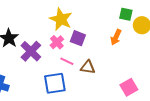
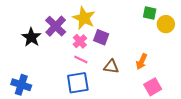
orange arrow: (116, 37) -> (142, 62), moved
purple cross: (31, 51) -> (56, 26), moved
pink line: (67, 61) -> (81, 59), moved

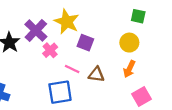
yellow circle: (166, 24) -> (129, 43), moved
pink cross: (80, 41) -> (50, 50), moved
pink line: (81, 59) -> (72, 69), moved

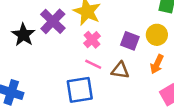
purple square: (85, 43) -> (130, 41), moved
pink cross: (50, 50) -> (92, 40), moved

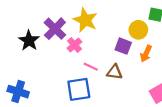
yellow circle: (157, 35) -> (138, 30), moved
pink cross: (92, 40) -> (74, 45), moved
orange arrow: (157, 64) -> (146, 54), moved

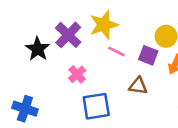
yellow star: (85, 20) -> (104, 25), turned 30
pink cross: (74, 45) -> (77, 74), moved
pink line: (91, 67) -> (117, 52), moved

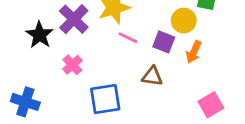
pink cross: (77, 74) -> (72, 65), moved

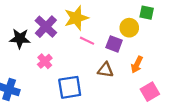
black star: (40, 35) -> (20, 39), turned -30
orange arrow: (194, 52) -> (137, 65), moved

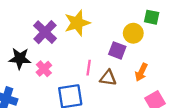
black star: (20, 39) -> (20, 58), moved
pink line: (87, 41) -> (89, 68), moved, turned 72

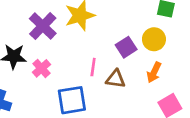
yellow circle: (133, 33) -> (154, 39), moved
purple square: (117, 50) -> (126, 47), turned 36

